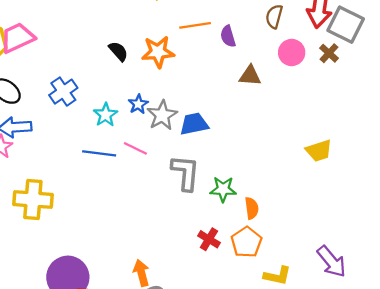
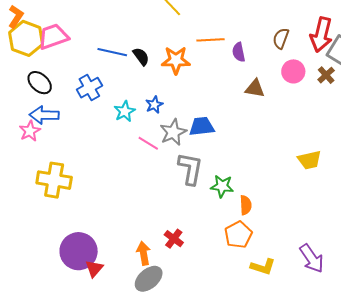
gray star: (162, 115) -> (173, 132), moved
blue line: (99, 153) -> (112, 52), moved
red cross: (209, 239) -> (174, 239), moved

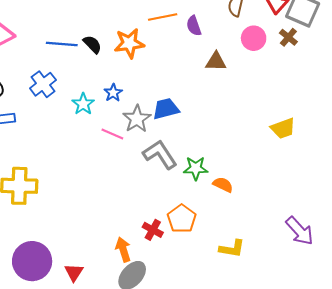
gray L-shape: (190, 169) -> (160, 154), turned -36
orange semicircle: (246, 205) -> (223, 185), turned -54
orange pentagon: (238, 235) -> (182, 219), moved
purple circle: (79, 251) -> (32, 261), moved
yellow L-shape: (263, 267) -> (232, 249), moved

